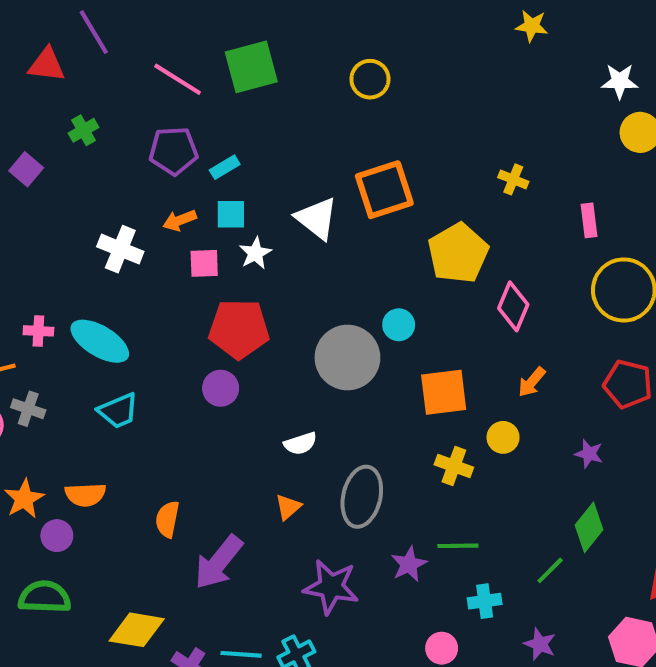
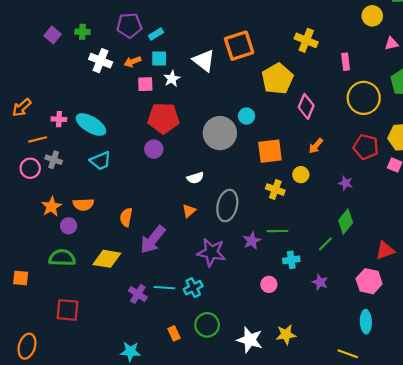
green cross: (83, 130) -> (82, 32), moved, turned 32
yellow cross: (513, 179) -> (306, 40), size x1.5
white cross: (120, 249) -> (101, 61), moved
yellow diamond: (137, 630) -> (107, 259), moved

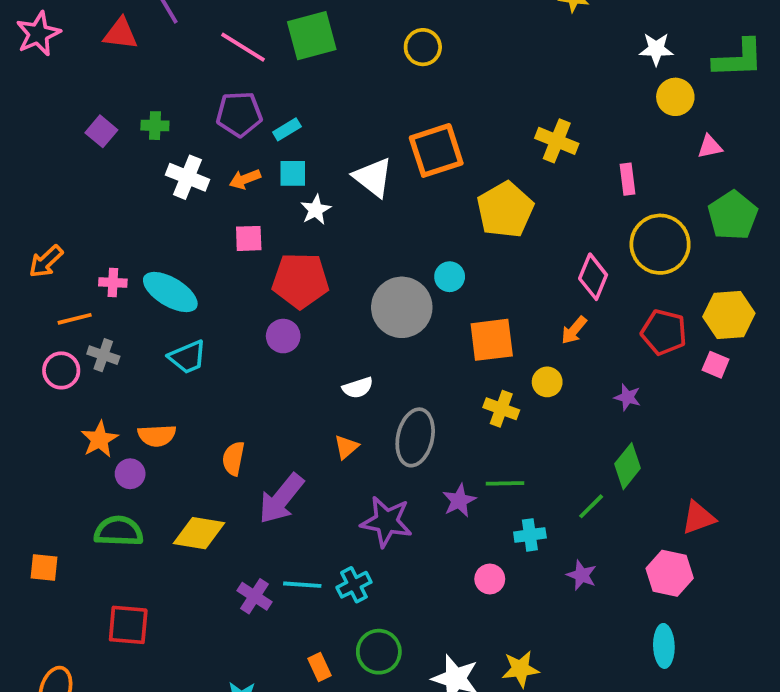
pink square: (145, 84) -> (249, 238), moved
pink diamond: (306, 106) -> (593, 277), moved

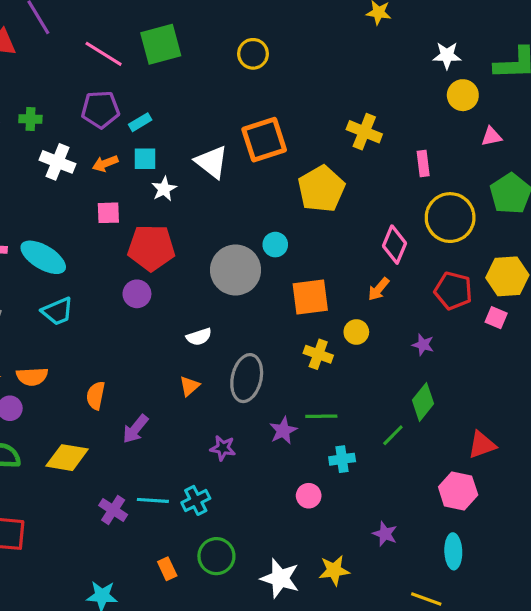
purple arrow: (281, 499) -> (135, 429), size x0.7
purple star: (386, 522) -> (223, 448), size x0.6
purple star: (582, 575) -> (385, 534), moved

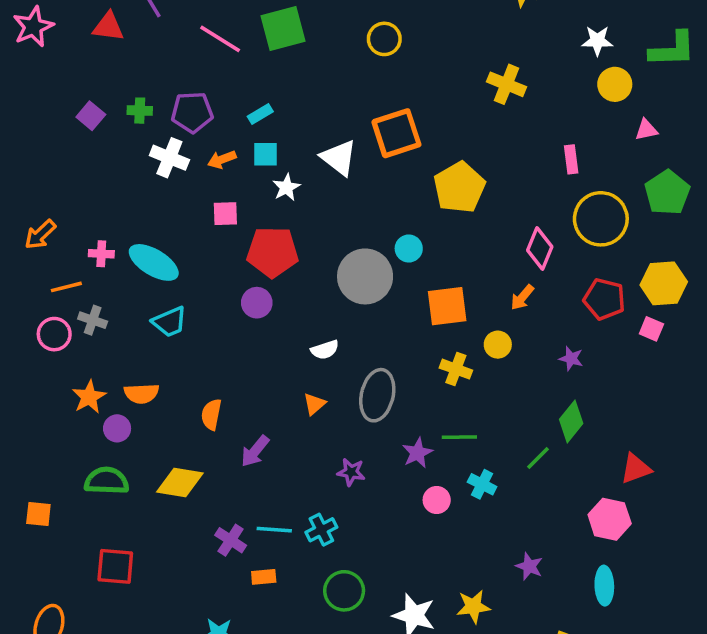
purple pentagon: (100, 109) -> (192, 112), moved
yellow cross: (364, 132) -> (507, 84), moved
cyan cross: (342, 459) -> (482, 484), turned 35
pink circle: (309, 496) -> (437, 500), moved
orange rectangle: (167, 569) -> (264, 577), moved, turned -70

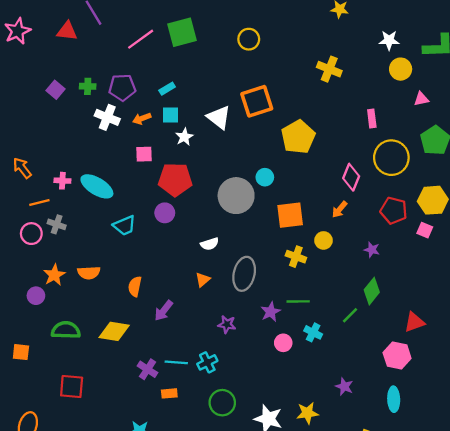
pink line: (220, 39) -> (141, 39), turned -68
orange arrow: (40, 235) -> (22, 168), turned 95
cyan trapezoid: (169, 322) -> (124, 225), moved
purple circle: (117, 428) -> (36, 296), moved

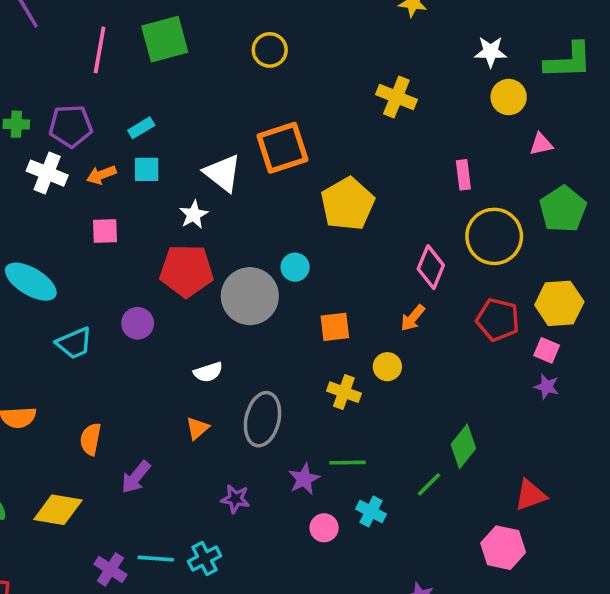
pink line: (141, 39) -> (100, 50), turned -44
white star: (184, 137) -> (194, 215), moved
red pentagon: (175, 179) -> (186, 271), moved
orange square: (290, 215) -> (335, 327), size x0.7
purple star: (372, 250) -> (547, 387), moved

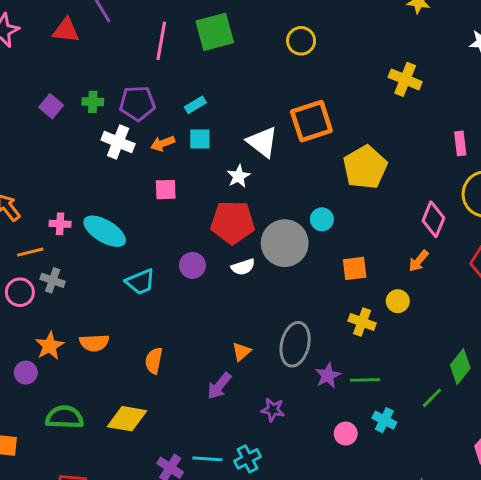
white semicircle: (208, 372) -> (243, 267), moved
purple arrow: (136, 477) -> (219, 386), moved
purple star: (304, 479) -> (328, 376), moved

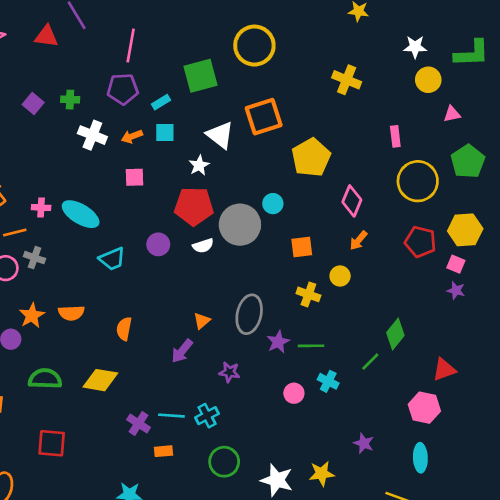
green square: (215, 32) -> (200, 76), moved
yellow circle: (301, 41) -> (254, 46), size x1.6
purple pentagon: (137, 103) -> (123, 89), moved
pink diamond: (433, 219) -> (352, 201), moved

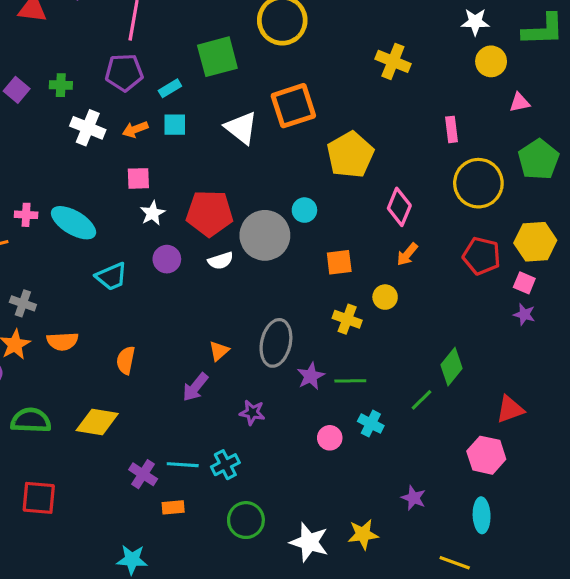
white star: (199, 165) -> (153, 213), moved
gray cross: (34, 258) -> (23, 303), moved

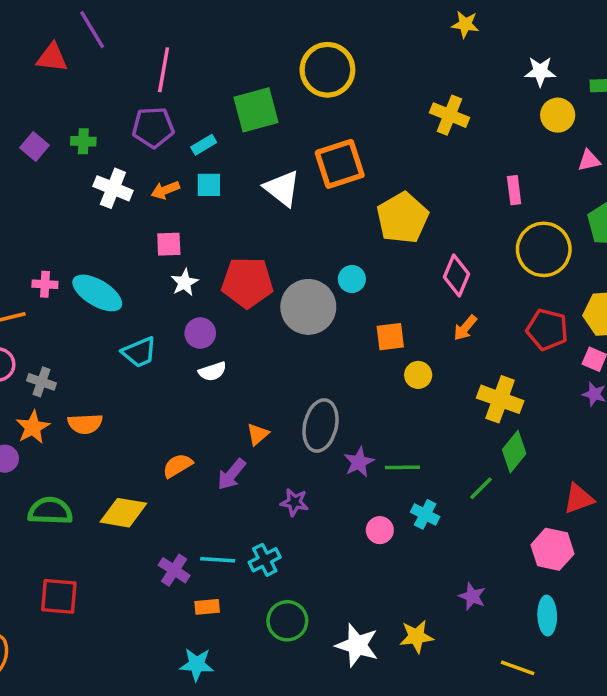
white semicircle: (221, 261) -> (212, 371), moved
yellow circle: (385, 297) -> (418, 375), moved
yellow cross: (347, 319) -> (500, 399), moved, size x1.4
orange semicircle: (126, 360) -> (178, 466), moved, turned 48
cyan star: (132, 560) -> (197, 664), moved

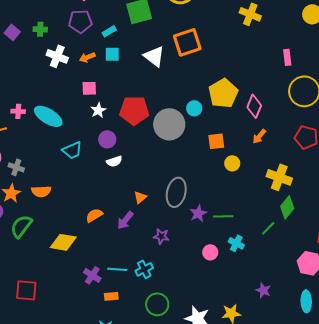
yellow pentagon: (402, 218) -> (223, 93), moved
green semicircle: (50, 511) -> (21, 226), moved, turned -55

